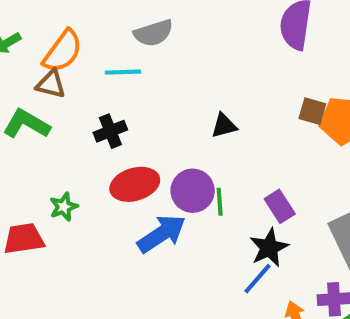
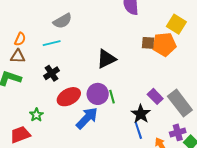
orange semicircle: (63, 51) -> (20, 39), size x0.6
black triangle: (224, 126) -> (106, 59), size x1.5
purple rectangle: (280, 206) -> (155, 96), moved
blue line: (258, 279) -> (138, 130), turned -48

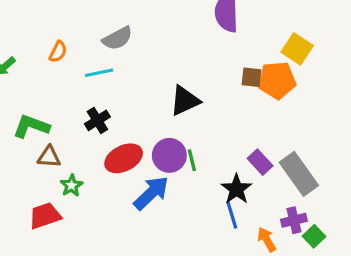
orange semicircle: (20, 39) -> (58, 52), moved
brown triangle: (18, 56) -> (49, 157), moved

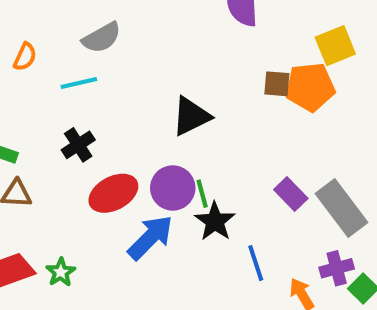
yellow square: (297, 49) -> (335, 46), turned 36
green star: (71, 185) -> (61, 272), moved
black star: (236, 189) -> (215, 221), moved

